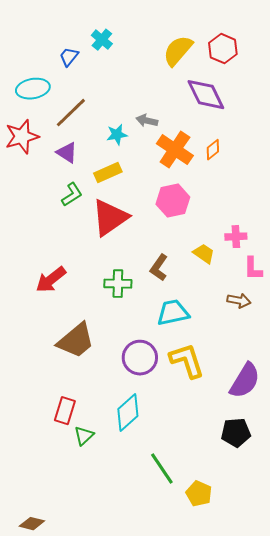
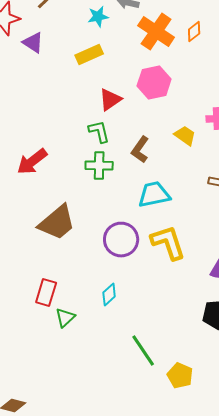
purple triangle: (67, 153) -> (33, 42), moved
green L-shape: (72, 195) -> (99, 132), moved, turned -70
red triangle: (110, 218) -> (110, 100), moved, size x0.6
cyan diamond: (128, 413) -> (109, 294), size x0.6

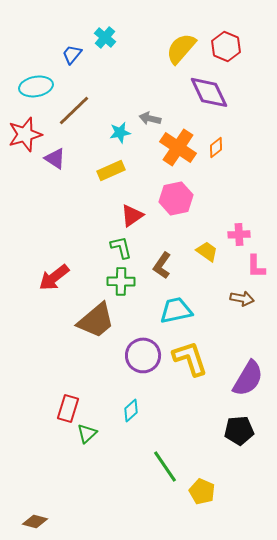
brown trapezoid: (57, 222) -> (96, 320), moved

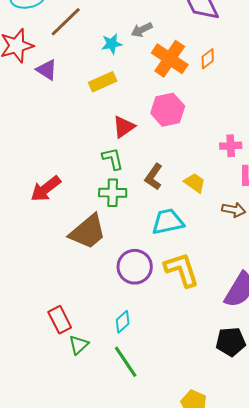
gray arrow: (150, 118) -> (142, 30), turned -40
yellow trapezoid: (207, 251) -> (195, 183), moved
red rectangle: (68, 408) -> (60, 320), turned -44
green line: (165, 466) -> (126, 362), moved

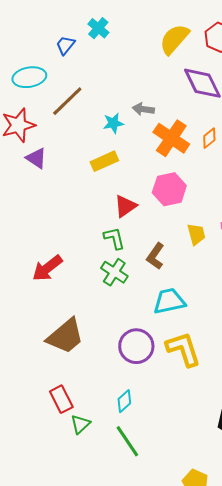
gray arrow: (142, 30) -> (143, 109), turned 35
purple triangle: (47, 70) -> (36, 158), moved
yellow trapezoid: (195, 183) -> (196, 234), moved, turned 40
green cross: (113, 193) -> (114, 272), turned 32
brown trapezoid: (88, 232) -> (65, 336), moved

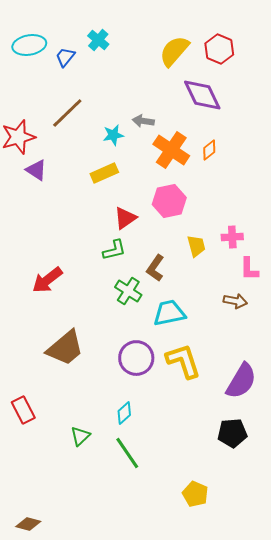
cyan ellipse: (29, 77) -> (29, 45), moved
green L-shape: (114, 238) -> (114, 250), turned 90
green cross: (114, 272) -> (128, 291), moved
red rectangle: (61, 399) -> (23, 410), moved

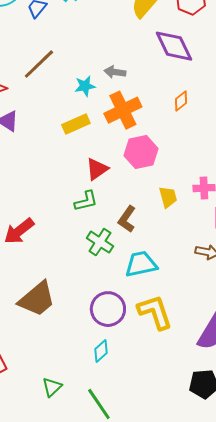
orange cross: (171, 150) -> (123, 110), moved, turned 30
cyan diamond: (124, 413) -> (101, 351), moved

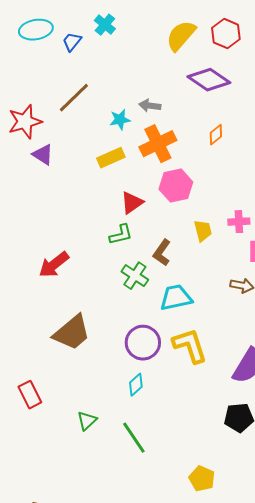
purple diamond: (174, 46) -> (209, 80), turned -30

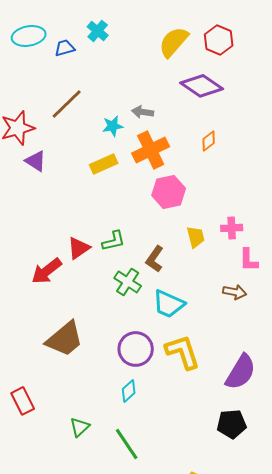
blue trapezoid: (72, 42) -> (65, 48), turned 35
red triangle: (132, 203) -> (79, 248), moved
cyan trapezoid: (176, 298) -> (169, 304), turned -144

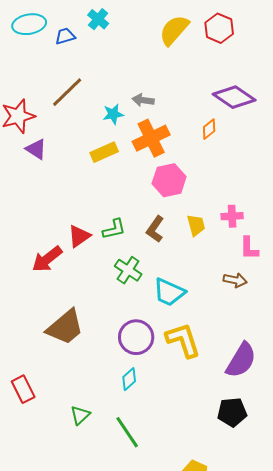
purple diamond: (202, 86) -> (234, 97), moved
brown L-shape: (155, 259) -> (155, 229), moved

